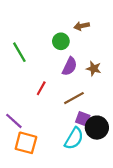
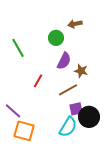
brown star: (94, 69) -> (81, 71), moved
purple square: (83, 119) -> (76, 109), turned -32

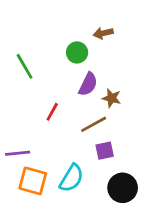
purple line: (13, 111) -> (18, 153), turned -48
black circle: (89, 117) -> (123, 188), moved
cyan semicircle: (68, 127) -> (72, 178), moved

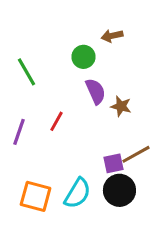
purple semicircle: (88, 84) -> (95, 91), turned -50
brown line: (94, 124) -> (136, 154), moved
purple line: (18, 153) -> (19, 132), moved, turned -65
black circle: (123, 188) -> (119, 190), moved

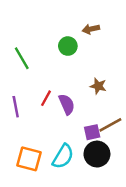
purple semicircle: (95, 91) -> (67, 104), moved
purple line: (19, 132) -> (16, 107), turned -30

